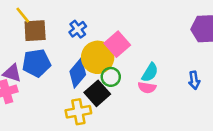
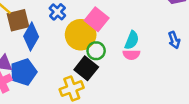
blue pentagon: (36, 63) -> (23, 72), moved
blue diamond: (78, 73) -> (31, 36), moved

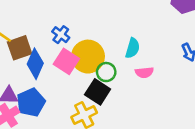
pink square: (97, 19) -> (66, 61), moved
cyan semicircle: (132, 40) -> (133, 48), moved

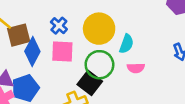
yellow circle: (88, 57) -> (99, 29), moved
pink square: (66, 61) -> (62, 51), turned -35
green circle: (106, 72) -> (99, 65), size x1.5

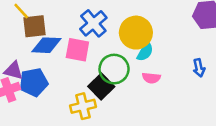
blue cross: (59, 26) -> (93, 23), moved, size x1.5
yellow circle: (99, 29) -> (136, 33), moved
blue diamond: (32, 51) -> (46, 45), turned 56

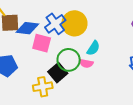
yellow circle: (136, 33) -> (74, 23), moved
blue diamond: (46, 45) -> (27, 28), moved
pink semicircle: (151, 78) -> (86, 63), moved

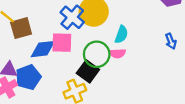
blue diamond: (27, 28) -> (43, 49), moved

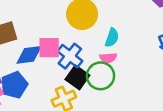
blue cross: (72, 17) -> (70, 56), moved
green circle: (97, 54) -> (101, 76), moved

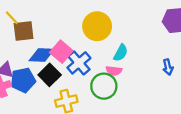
pink square: (49, 48) -> (61, 52), turned 30
black square: (77, 77) -> (50, 75), moved

